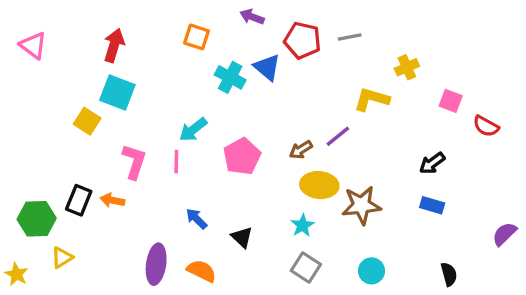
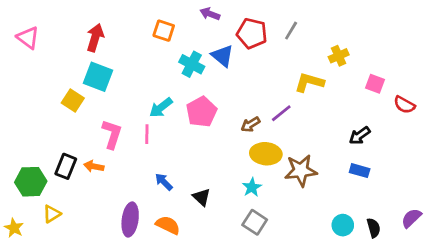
gray line: (350, 37) -> (291, 31), turned -48
pink pentagon: (242, 156) -> (201, 112), moved
purple semicircle: (504, 234) -> (411, 218), moved
cyan circle: (372, 271) -> (343, 225), moved

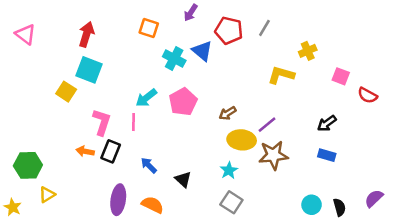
purple arrow: (210, 14) -> (191, 13), turned -78
purple line: (281, 113) -> (267, 125), moved
black rectangle: (66, 166) -> (111, 151), moved

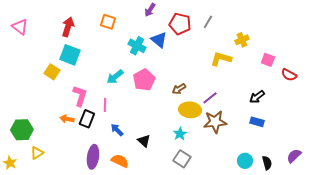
orange square: (149, 28) -> (108, 22), moved
pink line: (133, 122) -> (105, 105), moved

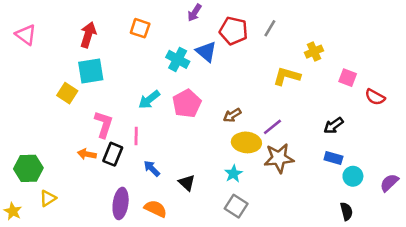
cyan square: (70, 55) -> (91, 71), turned -30
purple semicircle: (294, 156) -> (389, 183), moved
cyan circle: (245, 161) -> (353, 176), moved

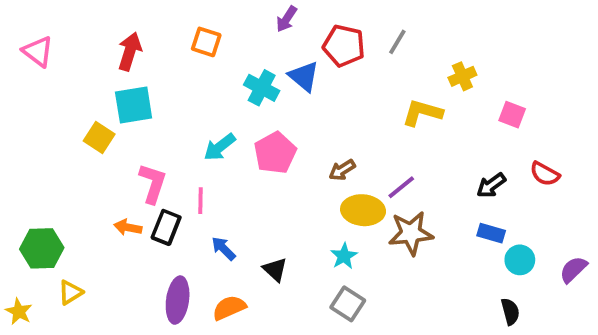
red semicircle: (375, 97) -> (545, 174), moved
orange semicircle: (156, 209) -> (229, 308), turned -50

